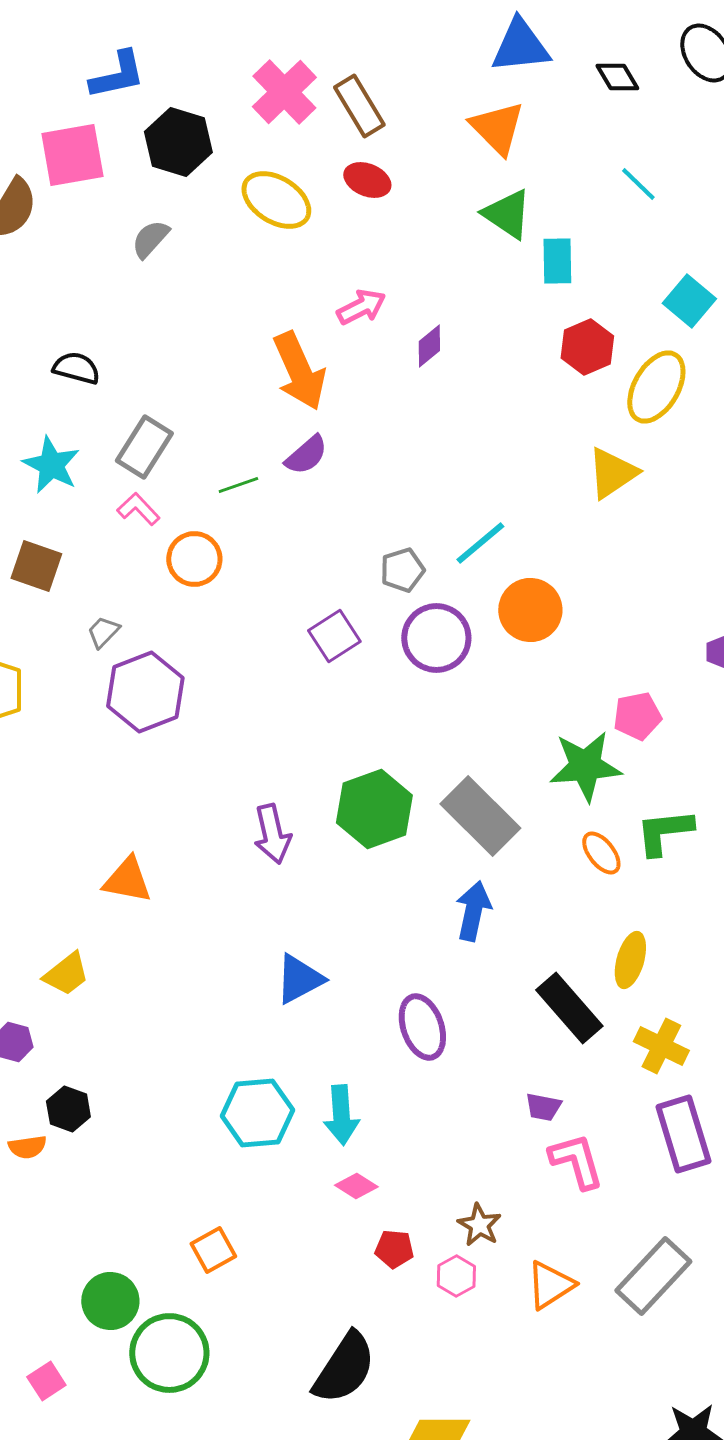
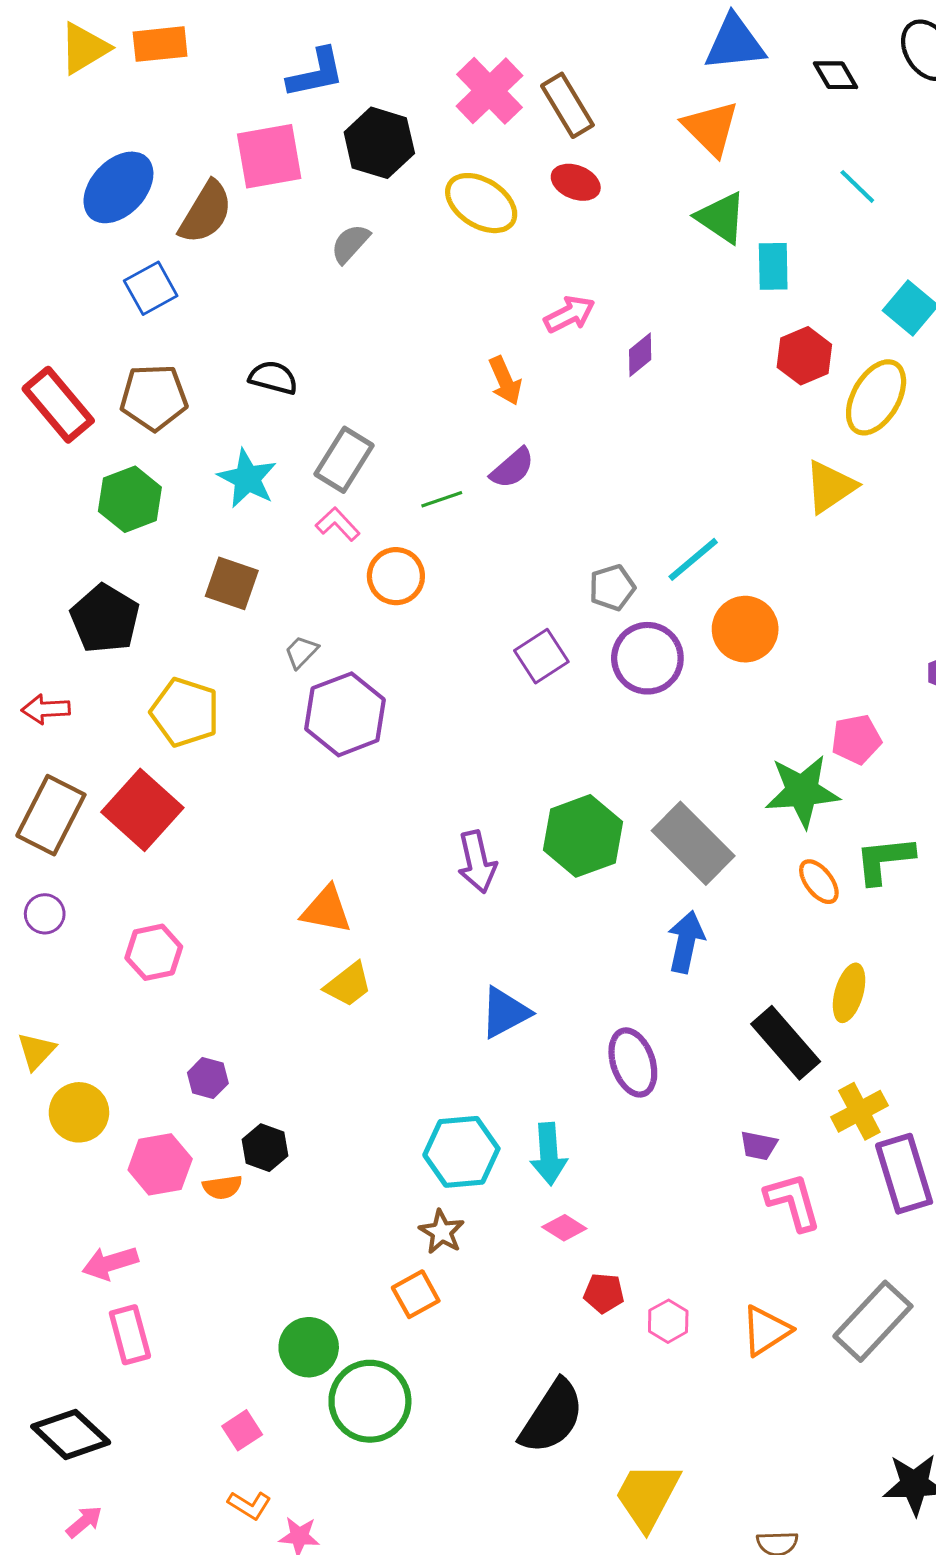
orange arrow: (299, 371) -> (505, 381), size x0.6
yellow trapezoid: (66, 974) -> (348, 985), moved
yellow cross: (661, 1046) -> (859, 1111), moved, turned 36
brown star: (479, 1225) -> (442, 1232), moved

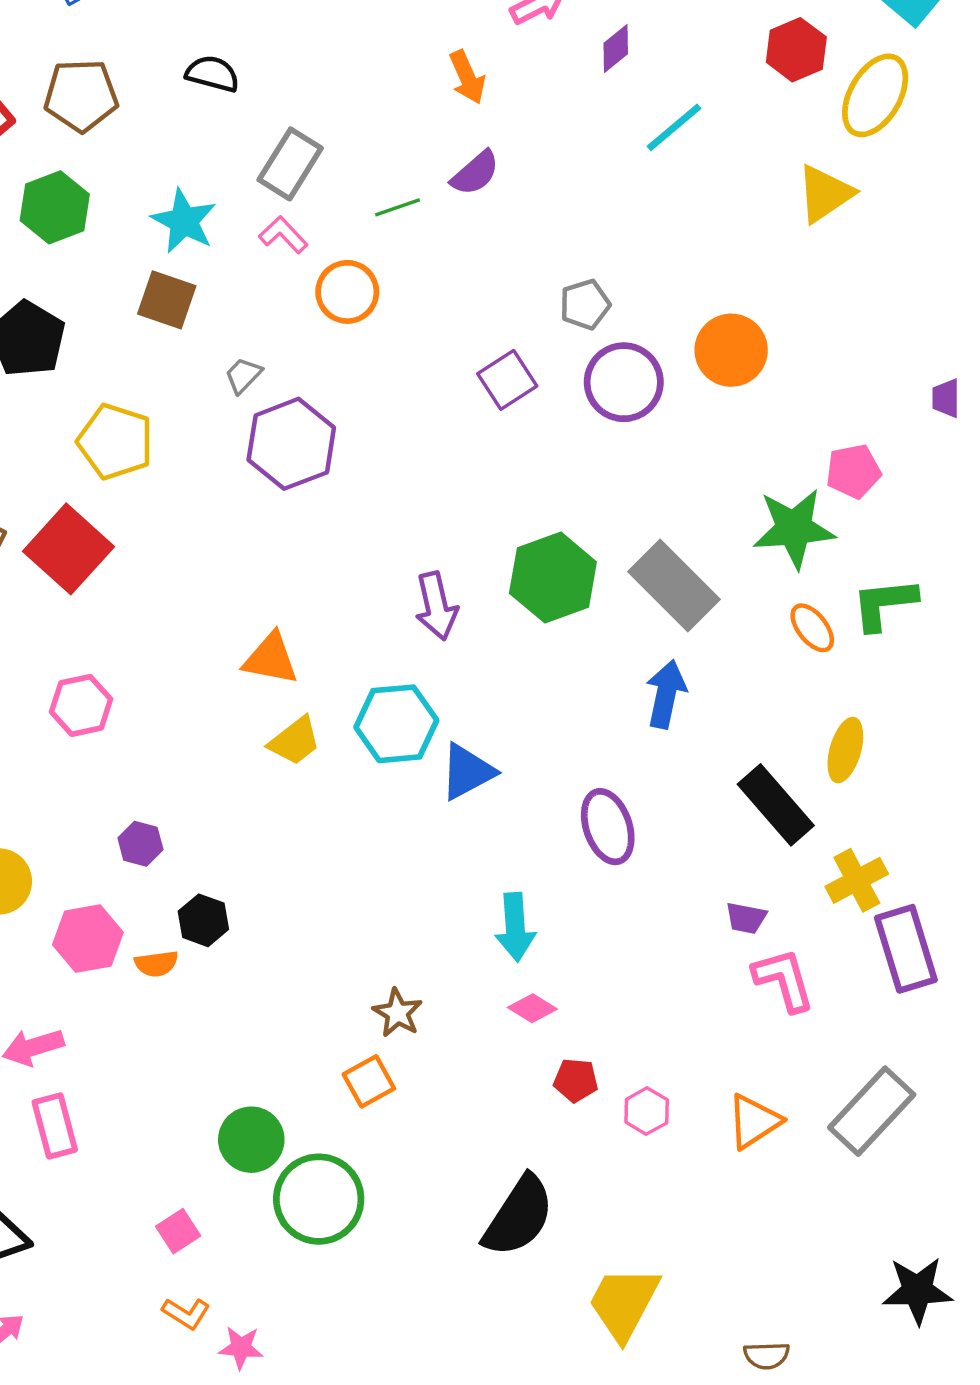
cyan star: (247, 478) -> (184, 221), moved
cyan line: (693, 559) -> (674, 127), moved
cyan hexagon: (461, 1152) -> (396, 724), moved

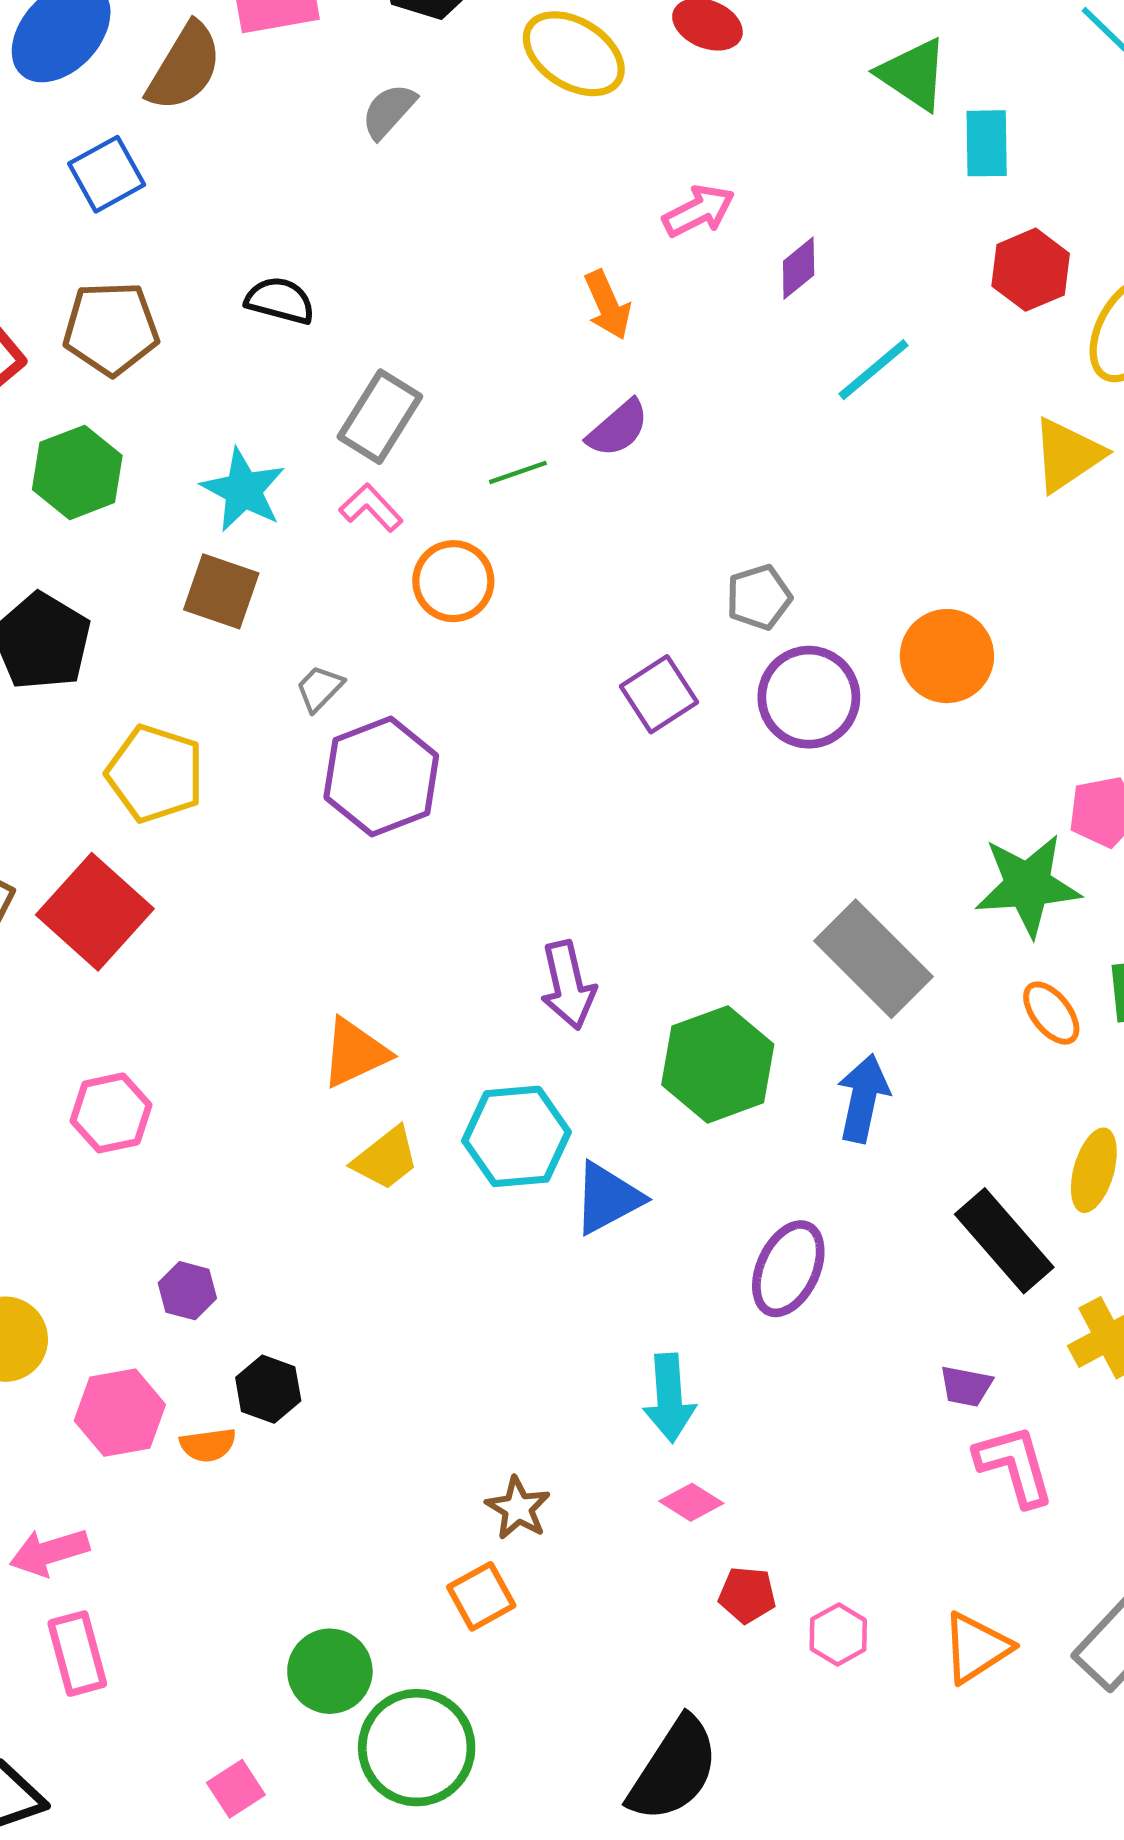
green hexagon: (553, 578) -> (718, 1064), moved
orange triangle: (271, 659) -> (355, 1053), turned -36
purple ellipse: (608, 827) -> (788, 1269), turned 44

